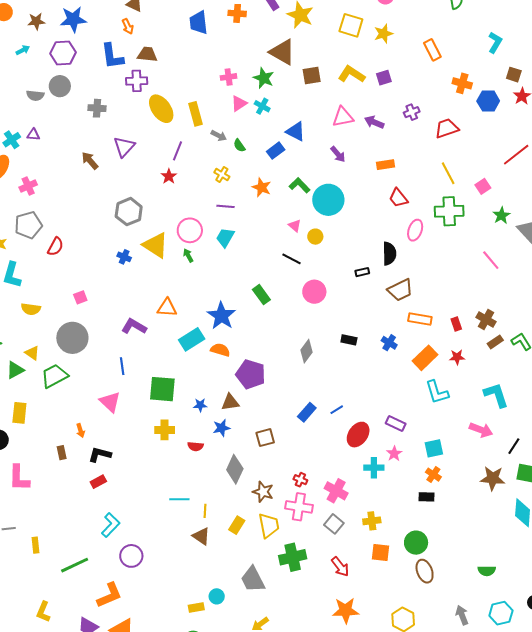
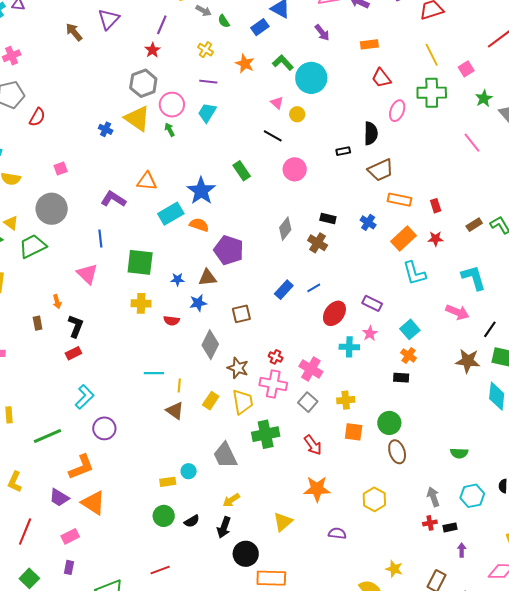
gray hexagon: (129, 212) -> (143, 83), moved
brown cross: (486, 319) -> (318, 243), moved
cyan square: (434, 448) -> (410, 329), turned -30
black L-shape: (100, 455) -> (76, 326), turned 95

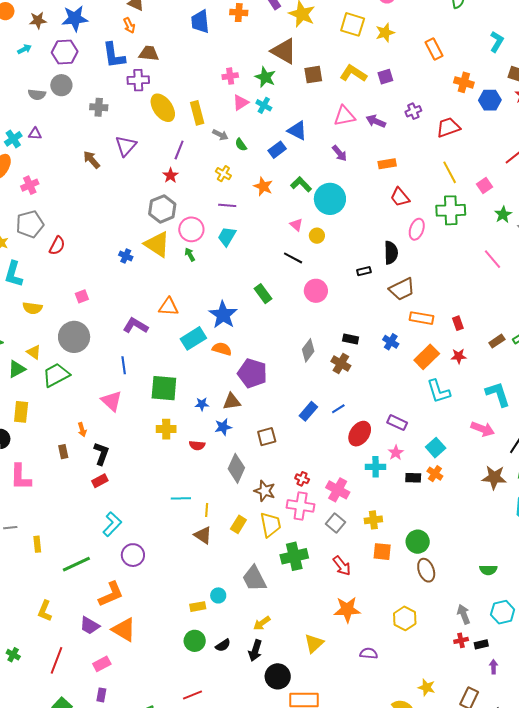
black rectangle: (401, 378) -> (413, 478), moved

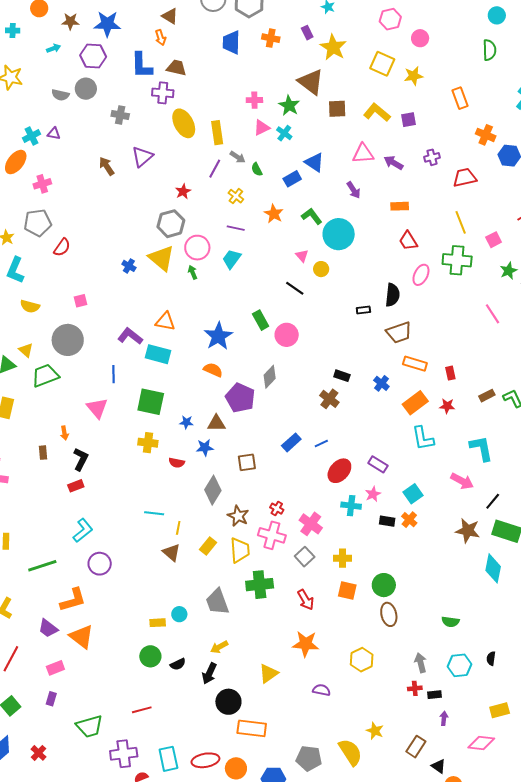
purple line: (179, 150) -> (215, 169), moved
pink circle: (316, 291) -> (287, 335), moved
cyan rectangle: (193, 338) -> (158, 354), moved, turned 40
gray diamond: (308, 350) -> (270, 377), moved

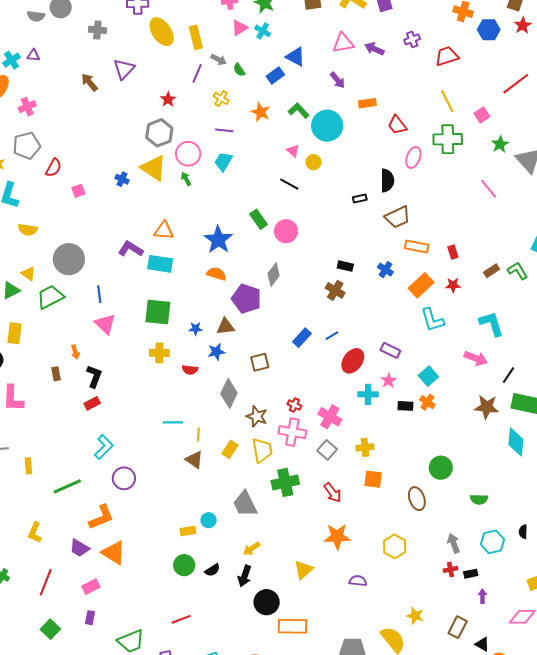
orange rectangle: (400, 206) -> (367, 103), moved
pink square: (80, 301) -> (78, 191), moved
blue line: (113, 374) -> (99, 294), moved
green circle: (384, 585) -> (441, 468), moved

